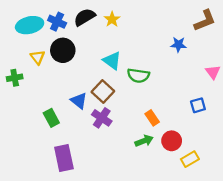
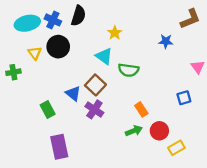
black semicircle: (85, 17) -> (78, 16), turned 138
yellow star: (112, 19) -> (115, 33), moved

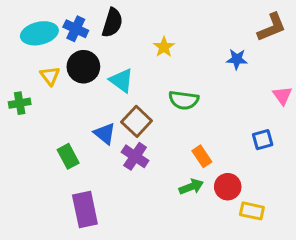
cyan triangle: (104, 56) -> (121, 80), moved
yellow rectangle: (176, 148) -> (252, 211), turned 42

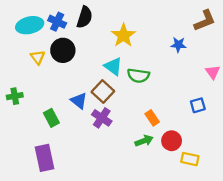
yellow star: (164, 47) -> (123, 35), size x1.5
cyan triangle: (121, 80) -> (113, 66), moved
green cross: (20, 103) -> (15, 96), moved
purple rectangle: (85, 209) -> (45, 158), moved

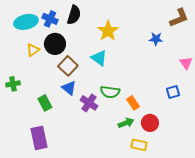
yellow triangle: (38, 57) -> (33, 50), turned 32
green semicircle: (138, 76) -> (110, 92), moved
brown square: (103, 92) -> (68, 66), moved
yellow rectangle: (190, 159) -> (139, 145), moved

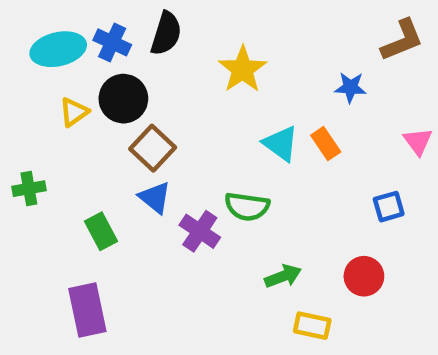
cyan triangle: (99, 58) -> (281, 144), moved
orange rectangle: (133, 103) -> (326, 144), moved
red circle: (150, 123) -> (364, 276), moved

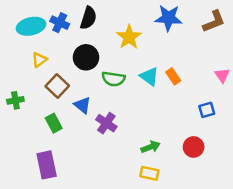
blue star: (350, 87) -> (168, 18), moved, size x1.6
black circle: (123, 99) -> (86, 57), moved
brown square: (153, 148) -> (57, 86), moved
green semicircle: (247, 207) -> (113, 79), moved
yellow rectangle: (312, 326) -> (149, 173), moved

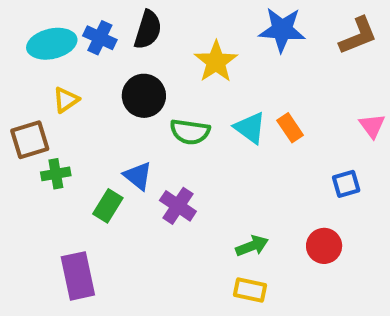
brown square: (57, 86) -> (30, 140), moved, turned 30
green cross: (15, 100) -> (56, 174), moved
green rectangle: (54, 123) -> (108, 206), moved, turned 60

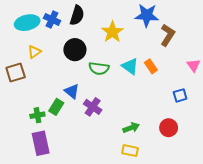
brown L-shape: (358, 36) -> (168, 35), moved, turned -35
green cross: (56, 174) -> (37, 115), moved

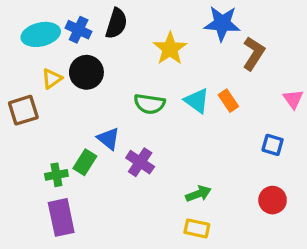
black circle: (75, 50) -> (86, 72), moved
blue square: (180, 95) -> (273, 145), turned 32
red circle: (169, 128) -> (273, 200), moved

